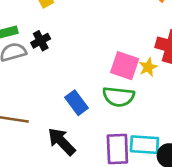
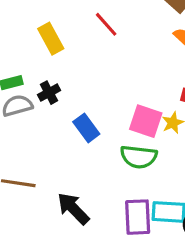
blue rectangle: (76, 103) -> (86, 128), moved

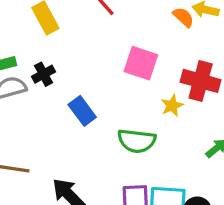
pink square: (146, 121) -> (141, 63), moved

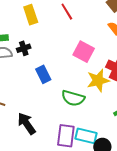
yellow star: (172, 106) -> (98, 80), size x1.6

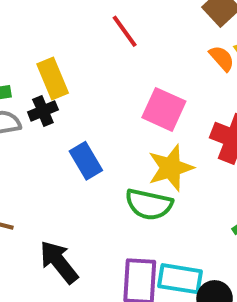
yellow rectangle: (31, 15) -> (53, 79), moved
yellow star: (98, 80) -> (171, 168), moved

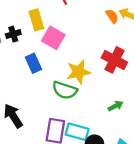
yellow rectangle: (53, 79) -> (36, 20), moved
pink square: (164, 109) -> (53, 38), moved

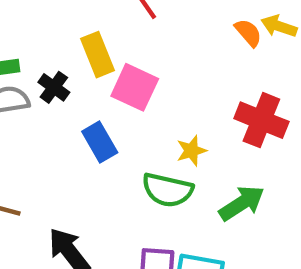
black cross: (13, 34) -> (54, 87), turned -32
yellow star: (78, 72) -> (191, 151), size x0.6
green arrow: (116, 106) -> (242, 203), moved, size x1.5

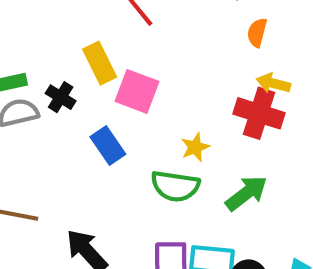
yellow arrow: (279, 26) -> (273, 83), moved
orange semicircle: (248, 33) -> (257, 33), moved, turned -120

